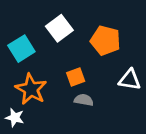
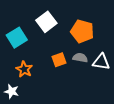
orange star: (31, 89) -> (24, 69), size x0.7
gray semicircle: (84, 100) -> (80, 58), moved

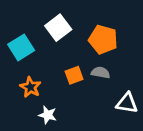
white triangle: (101, 62) -> (127, 103), moved
white star: (12, 91) -> (48, 115), moved

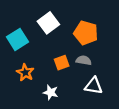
white triangle: (127, 103) -> (94, 86), moved
white star: (48, 115) -> (51, 92), moved

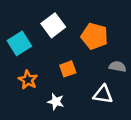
gray semicircle: (84, 60) -> (118, 66), moved

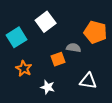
orange pentagon: (94, 36) -> (95, 32), moved
gray semicircle: (118, 66) -> (74, 48), moved

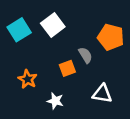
cyan square: (17, 37) -> (19, 30), moved
gray semicircle: (74, 48) -> (85, 55), turned 48

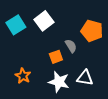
orange star: (28, 79) -> (23, 76), moved
white star: (55, 101) -> (59, 82), moved, size x1.5

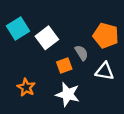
white square: (44, 21) -> (47, 38), moved
white triangle: (85, 78) -> (105, 71), moved

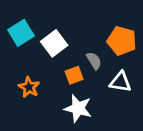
orange star: (26, 87) -> (29, 87), moved

